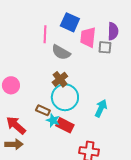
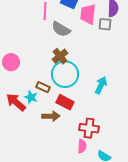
cyan star: (53, 120) -> (31, 97), moved
brown arrow: (14, 144) -> (51, 116), moved

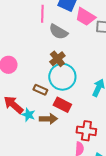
pink trapezoid: (88, 14) -> (85, 17), turned -65
cyan star: (31, 97) -> (28, 115), moved

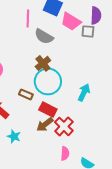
cyan star: (28, 115) -> (14, 136), moved
brown arrow: (48, 119) -> (45, 124), moved, turned 144
red cross: (86, 131) -> (64, 126), moved, turned 36

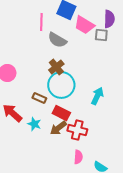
red cross: (64, 126) -> (77, 130), turned -30
cyan star: (14, 136) -> (34, 124), moved

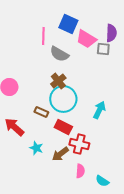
cyan star: (34, 124) -> (36, 148), moved
brown arrow: (58, 128) -> (60, 154), moved

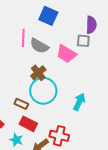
pink line: (43, 36) -> (23, 38), moved
pink trapezoid: (86, 39) -> (66, 54), moved
red rectangle: (63, 127) -> (28, 124), moved

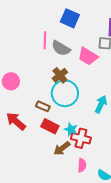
cyan star: (16, 140) -> (71, 129), moved

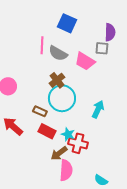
pink semicircle: (82, 165) -> (66, 170), moved, size x1.5

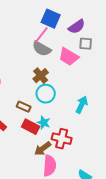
purple semicircle: (110, 32) -> (77, 27), moved, turned 54
pink line: (42, 45) -> (42, 35), moved, turned 36
cyan circle: (62, 98) -> (46, 94), size x0.7
cyan star: (68, 134) -> (44, 123), moved

